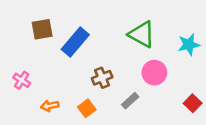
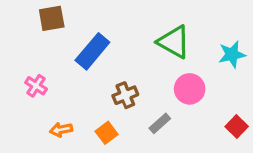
brown square: (42, 29) -> (52, 18), moved
pink cross: (22, 80) -> (36, 86), moved

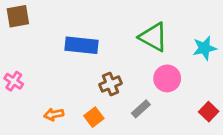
brown square: (52, 18) -> (18, 16), moved
blue rectangle: (92, 51) -> (81, 45), turned 56
pink cross: (36, 86) -> (14, 81), moved

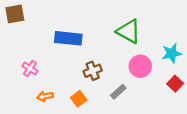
cyan star: (205, 48) -> (172, 53), moved
pink cross: (14, 81) -> (30, 69), moved
red square: (209, 112) -> (175, 84), moved

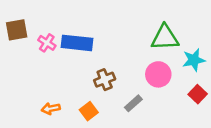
brown square: (15, 14) -> (17, 30), moved
green triangle: (129, 31) -> (165, 38), moved, turned -32
pink cross: (30, 69) -> (47, 43), moved

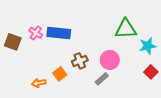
brown square: (17, 30) -> (13, 42), moved, turned 30
pink circle: (158, 74) -> (110, 60), moved
orange square: (89, 111) -> (60, 74), moved

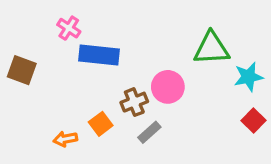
pink cross: (36, 33) -> (69, 28), moved
pink circle: (110, 60) -> (168, 87), moved
gray rectangle: (102, 79) -> (149, 132), moved

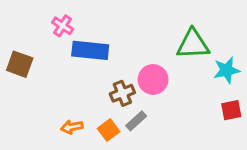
red square: (254, 120) -> (231, 110), turned 35
orange square: (101, 124) -> (109, 130), moved
orange arrow: (65, 139) -> (72, 127), moved

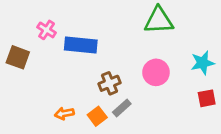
pink cross: (63, 26) -> (47, 30), moved
green triangle: (193, 44) -> (159, 20), moved
pink circle: (153, 79) -> (156, 72), moved

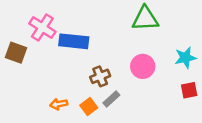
pink cross: (47, 30) -> (42, 28), size x1.5

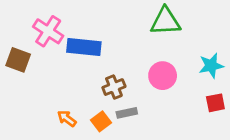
gray rectangle: (111, 99) -> (127, 113), turned 30
orange arrow: (59, 104) -> (67, 119), turned 48

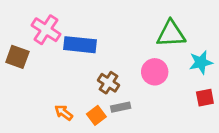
green triangle: (165, 21) -> (171, 34), moved
brown cross: (114, 87) -> (108, 83), turned -35

